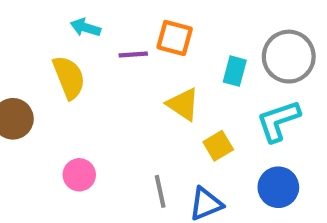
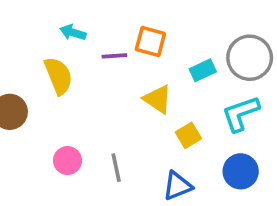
cyan rectangle: (235, 71) -> (203, 70), turned 50
gray line: (160, 191) -> (116, 168), moved

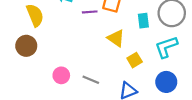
cyan rectangle: (203, 70) -> (143, 21), turned -72
yellow semicircle: (58, 76) -> (35, 15), moved
gray line: (116, 168) -> (91, 80), turned -56

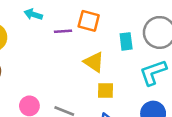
yellow square: (135, 60) -> (105, 90), moved, turned 32

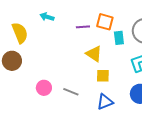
orange square: (89, 21) -> (105, 22), moved
purple line: (63, 31) -> (83, 27), moved

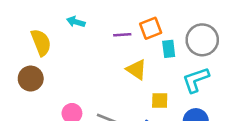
orange square: (105, 22) -> (151, 28), turned -36
yellow square: (103, 76) -> (160, 100), moved

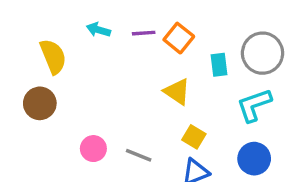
orange square: (151, 28) -> (179, 38), moved, turned -30
purple line: (122, 35) -> (144, 33), moved
yellow square: (160, 100) -> (194, 137), moved, turned 30

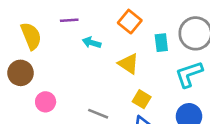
cyan arrow: (98, 30) -> (92, 43), moved
purple line: (144, 33) -> (69, 20), moved
pink circle: (93, 149) -> (46, 102), moved

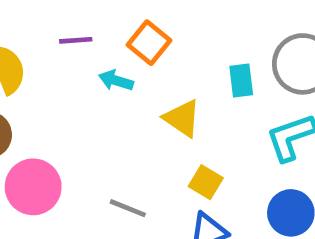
orange square: (130, 22) -> (149, 43), moved
pink circle: (46, 102) -> (33, 187), size x1.5

